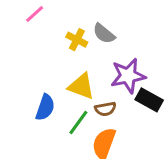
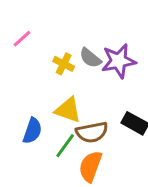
purple star: (128, 76) -> (119, 61), moved
brown semicircle: (105, 109) -> (92, 132), size x1.5

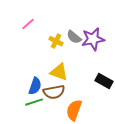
brown semicircle: (92, 132) -> (54, 92), moved
green line: (65, 146) -> (34, 102), moved, turned 36

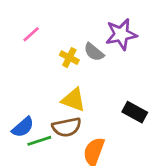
purple star: (93, 39) -> (121, 34), moved
blue semicircle: (35, 86) -> (23, 127), moved, turned 30

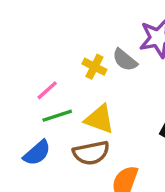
pink line: (31, 34) -> (47, 90), moved
green line: (39, 141) -> (57, 116), moved

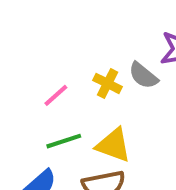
pink line: (47, 90) -> (56, 95), moved

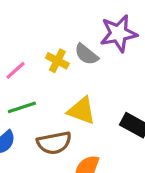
yellow triangle: (114, 145) -> (82, 111), moved

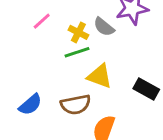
pink line: (16, 70) -> (42, 21), moved
green line: (22, 107) -> (77, 52), moved

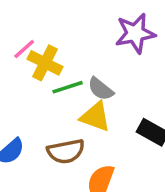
gray semicircle: (104, 27) -> (101, 89), moved
yellow cross: (78, 32) -> (45, 63), moved, size x1.4

